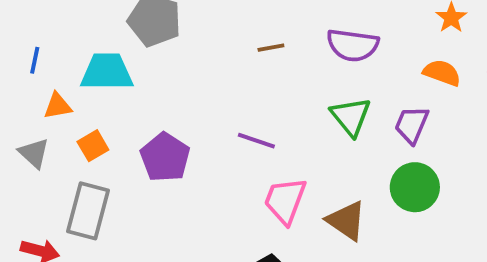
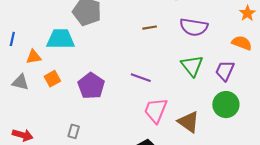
blue line: (35, 60) -> (12, 39), moved
gray triangle: (34, 153) -> (20, 82), turned -30
gray rectangle: (88, 211) -> (74, 131), moved, size x0.5

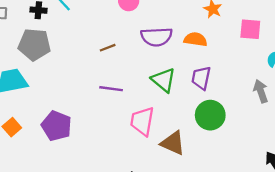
orange semicircle: (242, 43) -> (196, 39), moved
purple line: (141, 78) -> (111, 89), moved
pink trapezoid: (156, 110) -> (142, 121), moved

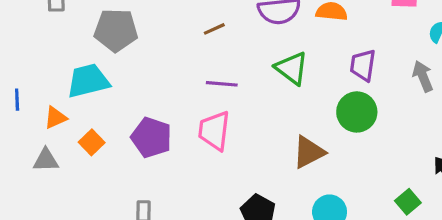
purple trapezoid: (201, 78) -> (363, 65), moved
pink trapezoid: (142, 121) -> (214, 131), moved
brown triangle: (173, 143) -> (309, 152), turned -48

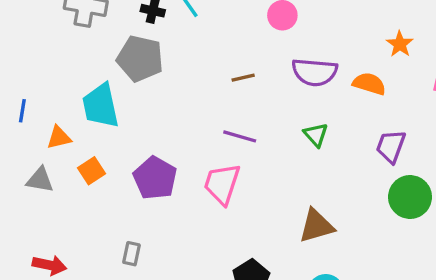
green triangle: (292, 68) -> (316, 135), size x0.7
cyan trapezoid: (88, 81) -> (101, 106), turned -99
green circle: (357, 112) -> (410, 197), moved

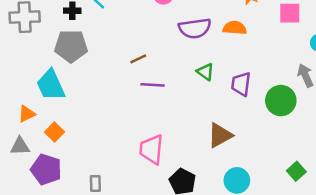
brown line: (243, 78) -> (138, 59), moved
purple trapezoid: (391, 146) -> (241, 84), moved
purple pentagon: (155, 178) -> (46, 169), moved
pink trapezoid: (222, 184) -> (151, 149), moved

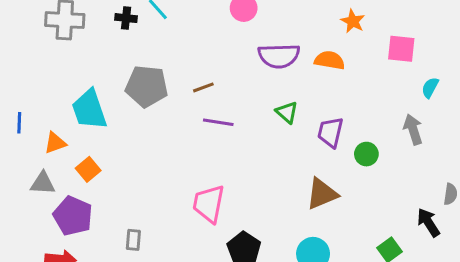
gray pentagon: (71, 46) -> (147, 86), moved
green circle: (281, 101) -> (366, 154), moved, size x0.6
brown triangle: (220, 135) -> (322, 194), moved

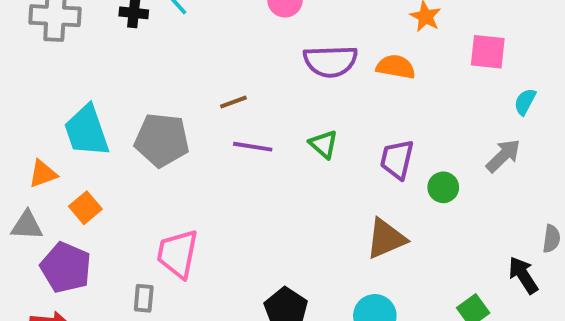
gray pentagon: (147, 86) -> (162, 140), moved
green triangle: (287, 112) -> (324, 144), moved
gray arrow: (413, 130) -> (503, 156), turned 64
pink trapezoid: (209, 204) -> (178, 254), moved

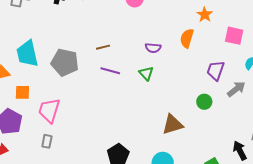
purple semicircle: (330, 61) -> (153, 48), moved, size x0.6
orange semicircle: (396, 67) -> (187, 38), turned -90
purple trapezoid: (397, 159) -> (216, 70), moved
orange square: (85, 208) -> (22, 92), turned 35
pink trapezoid: (178, 254) -> (49, 110), moved

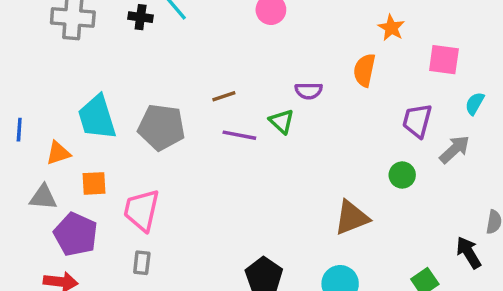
green triangle: (146, 73) -> (282, 121), moved

